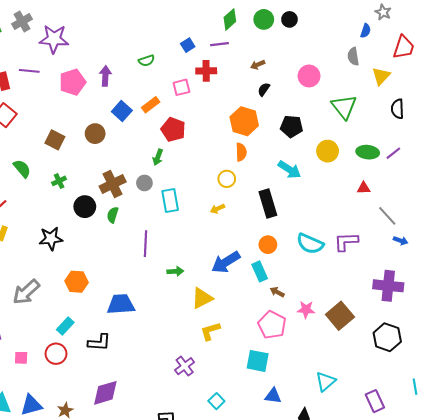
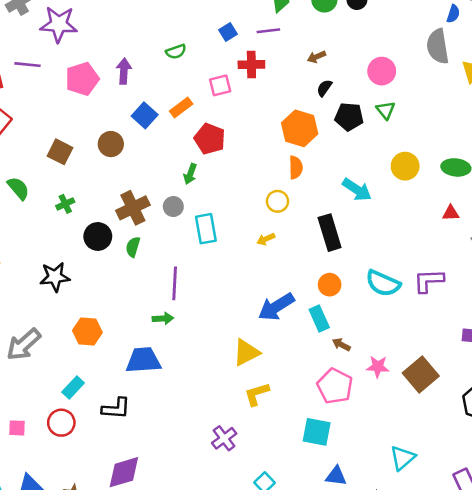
gray semicircle: (353, 56) -> (438, 46), size x1.5
green triangle: (344, 107) -> (386, 110), moved, size x0.6
black pentagon: (292, 126) -> (349, 117), moved
green arrow: (175, 271) -> (163, 319), moved

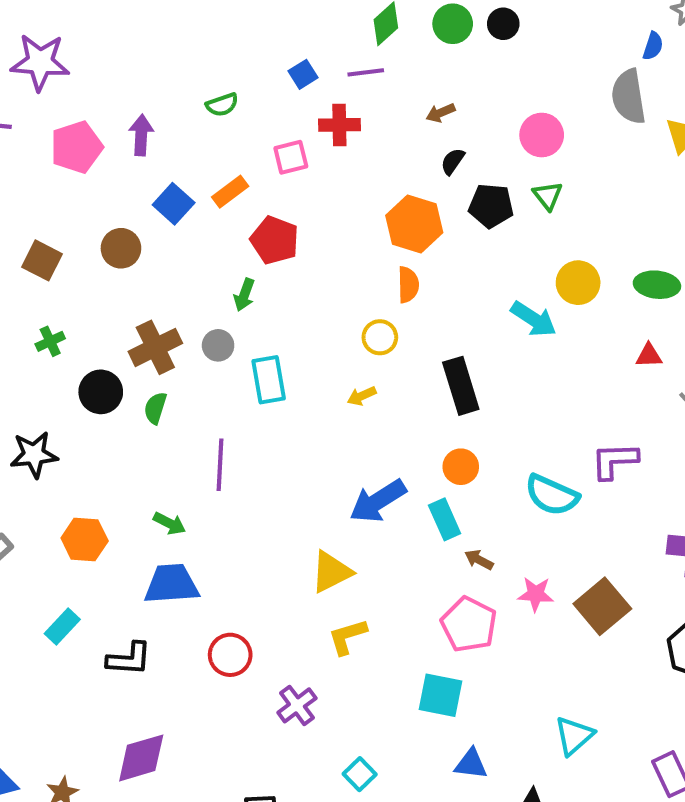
cyan arrow: (357, 190) -> (534, 319), moved
cyan semicircle: (383, 283) -> (552, 495), moved
green arrow: (163, 319) -> (170, 523), moved, turned 30
red circle: (61, 423) -> (230, 655), moved

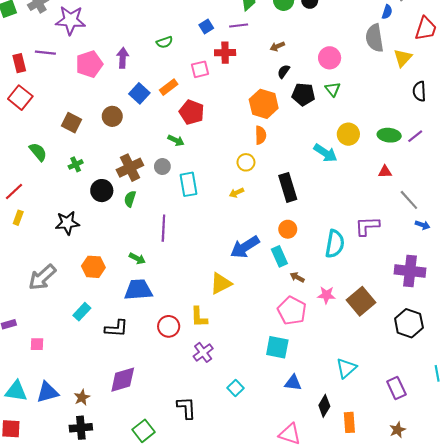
green arrow: (244, 295) -> (176, 140), turned -84
cyan semicircle: (552, 495) -> (335, 244), turned -104
yellow L-shape: (347, 637) -> (199, 317), moved, turned -75

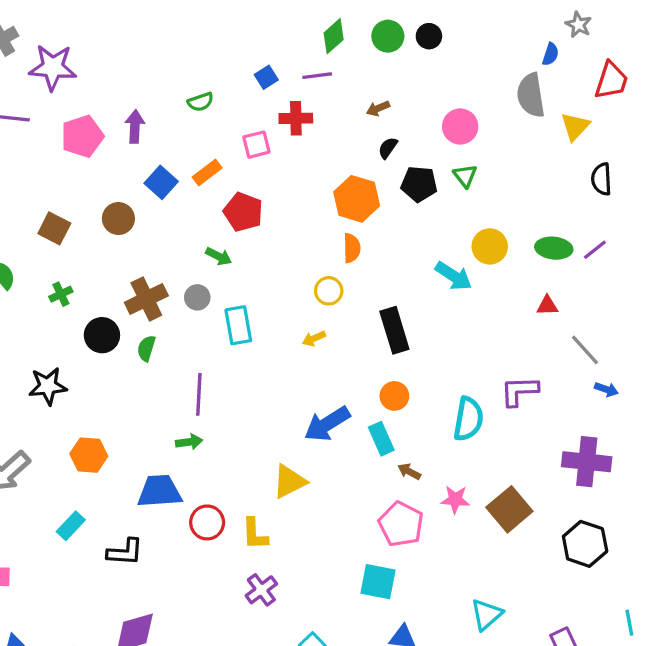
green arrow: (137, 258) -> (189, 442), moved, turned -35
red circle: (169, 326) -> (207, 522), moved

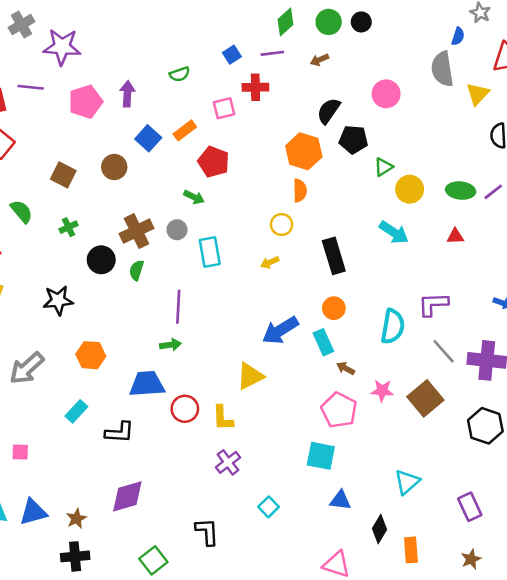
brown arrow: (378, 108) -> (319, 60), moved
black semicircle: (388, 148) -> (329, 111), size x1.5
green triangle: (465, 176) -> (383, 167), moved, turned 36
cyan arrow: (454, 276) -> (394, 232), moved
gray line: (585, 350) -> (444, 351), moved

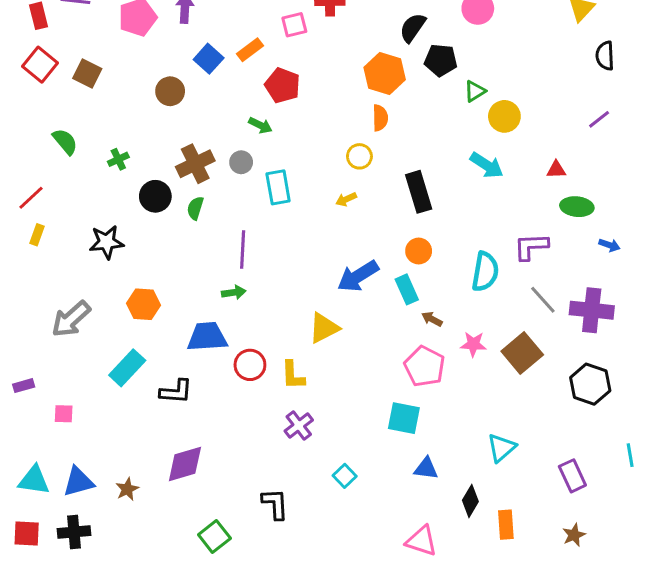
brown square: (63, 175) -> (87, 73), moved
green ellipse: (461, 191) -> (577, 207), moved
cyan rectangle: (76, 411) -> (127, 368), size x1.4
black cross: (75, 556) -> (74, 532), moved

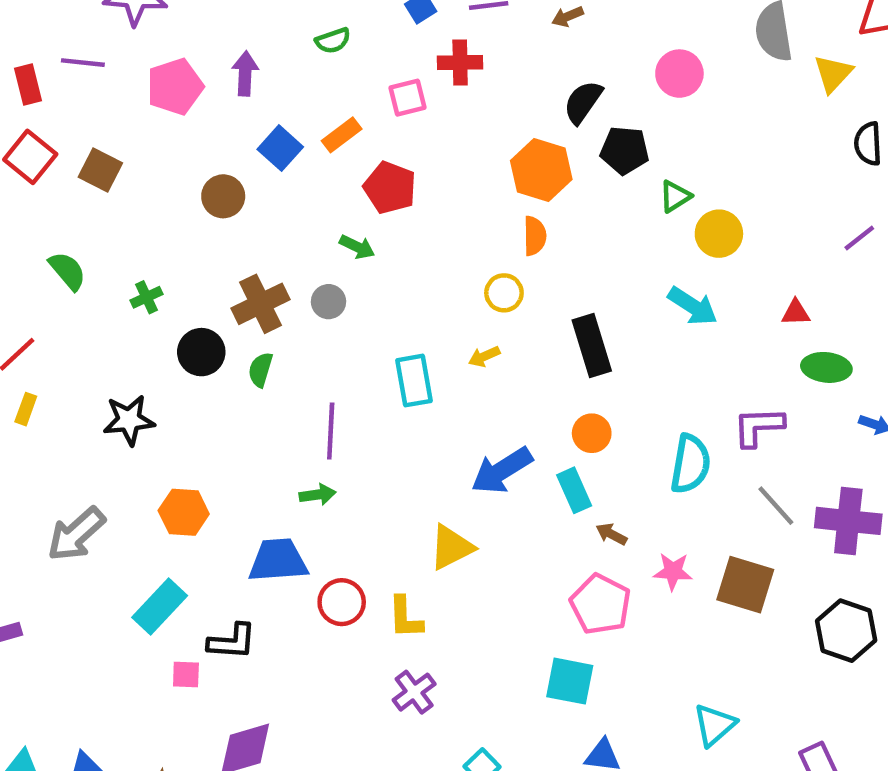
cyan rectangle: (278, 187) -> (414, 381), moved
brown square: (522, 353) -> (745, 585), turned -33
pink square: (64, 414) -> (186, 675), moved

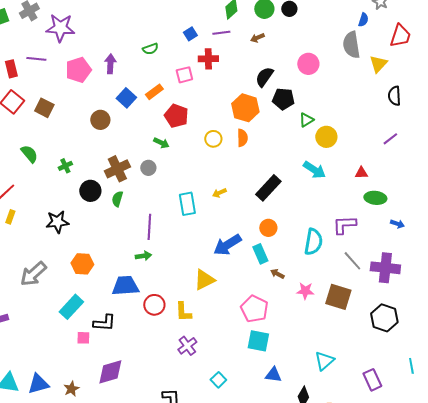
yellow circle: (504, 293) -> (213, 139), moved
black rectangle: (592, 345) -> (268, 188), turned 60
pink pentagon: (600, 604) -> (254, 309), moved

